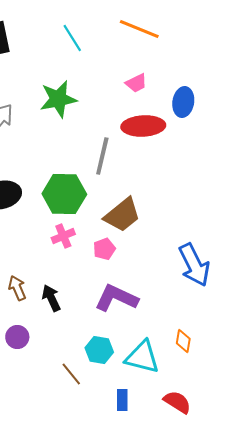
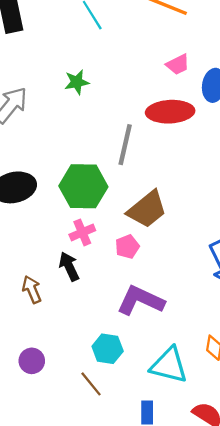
pink trapezoid: (136, 83) -> (178, 64), moved
green star: (58, 99) -> (77, 82), size x0.6
black arrow: (51, 298) -> (69, 266), moved
purple circle: (17, 337) -> (32, 361), moved
cyan hexagon: (99, 350) -> (108, 349), moved

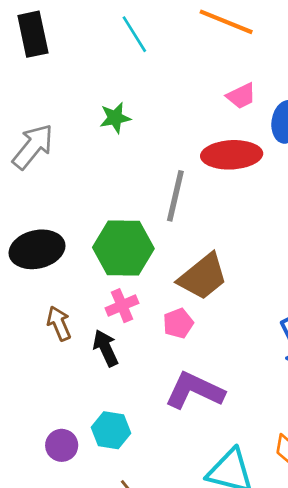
brown arrow: (32, 290) -> (59, 323), moved
cyan hexagon: (108, 349) -> (111, 430), moved
purple circle: (32, 361) -> (62, 445), moved

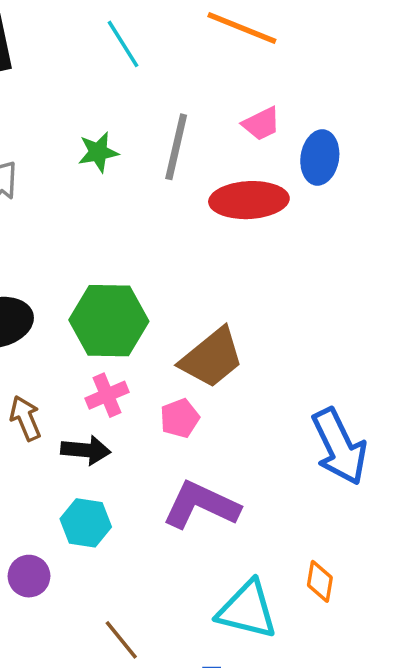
gray line: (175, 196) -> (176, 147), moved
black arrow: (106, 348) -> (86, 450), turned 120
cyan hexagon: (111, 430) -> (86, 523), moved

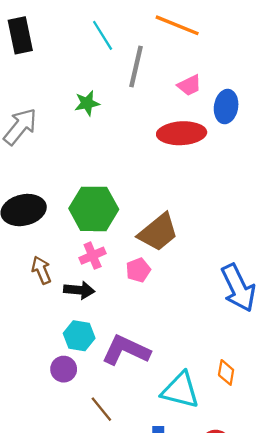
gray line: (176, 147) -> (136, 66), moved
purple L-shape: (201, 505) -> (126, 350), moved
purple circle: (29, 576) -> (64, 369), moved

